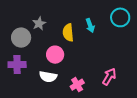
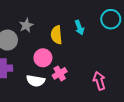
pink arrow: (109, 77) -> (99, 81), turned -48
pink cross: (77, 85) -> (60, 73), moved

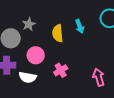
pink circle: (43, 58) -> (36, 55), moved
white semicircle: (36, 81) -> (28, 77), moved

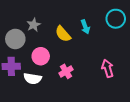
yellow semicircle: (58, 33) -> (63, 34), turned -36
pink arrow: (99, 77) -> (108, 68), moved

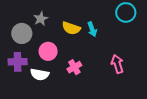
cyan arrow: (85, 27) -> (92, 29), moved
yellow semicircle: (63, 34) -> (71, 28), turned -30

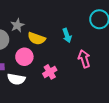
yellow semicircle: (71, 28) -> (37, 39), moved
pink arrow: (117, 64) -> (84, 59), moved

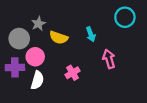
pink circle: (24, 57) -> (35, 57), moved
white semicircle: (16, 79) -> (37, 80), turned -84

